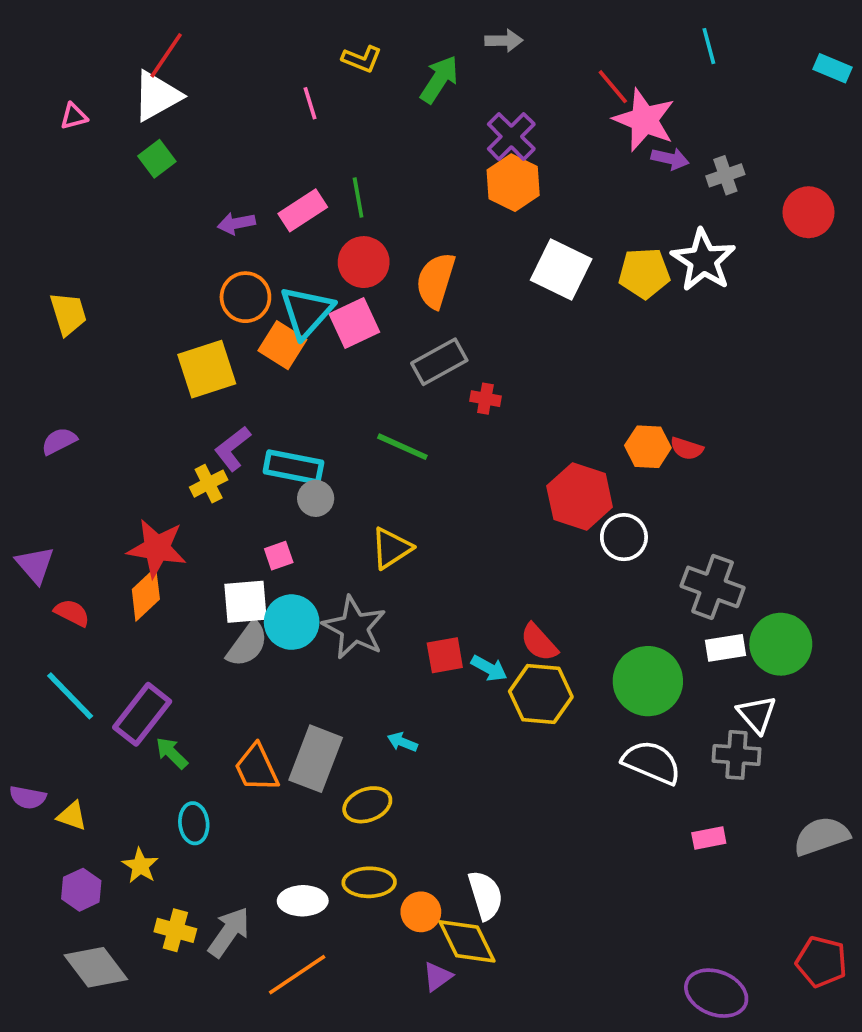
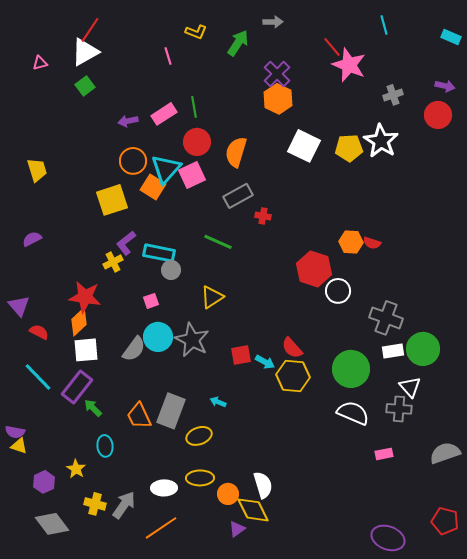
purple arrow: (670, 159) -> (445, 86), moved
white square: (245, 602) -> (86, 350), moved
yellow triangle: (72, 816) -> (19, 446), moved

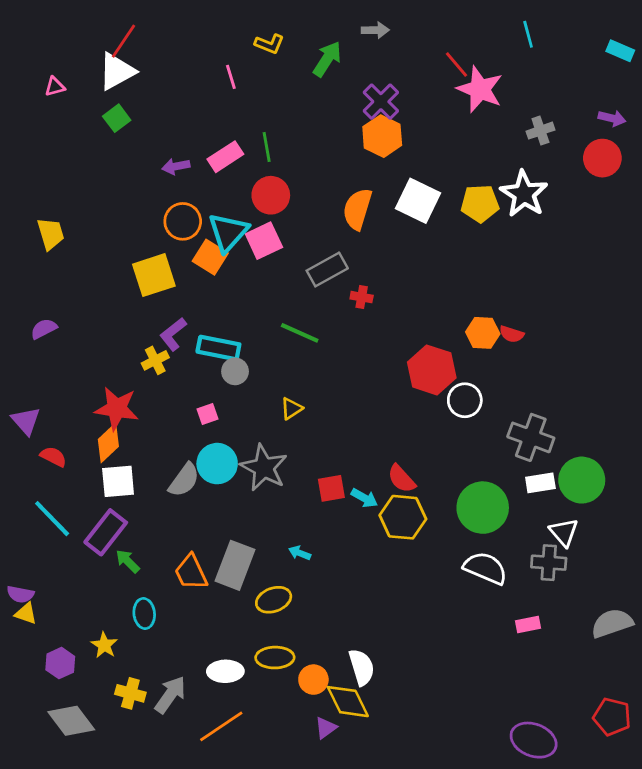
orange semicircle: (236, 152) -> (357, 209), moved
yellow triangle: (212, 297) -> (291, 408), size x0.7

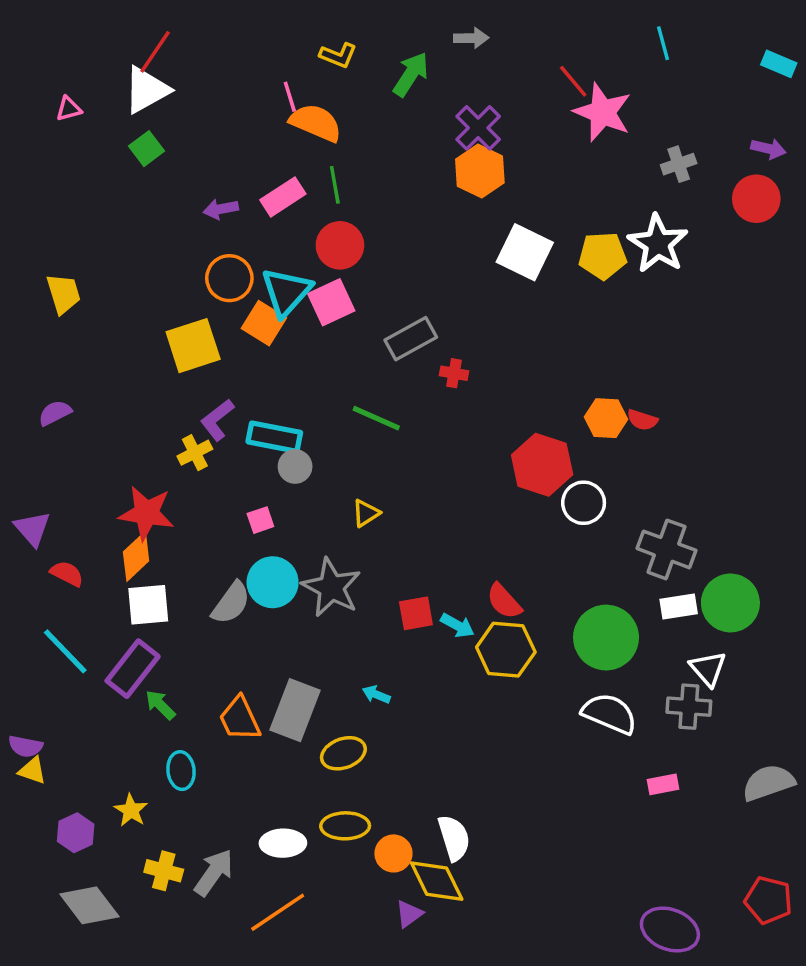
orange semicircle: (357, 209) -> (316, 123), moved, turned 96

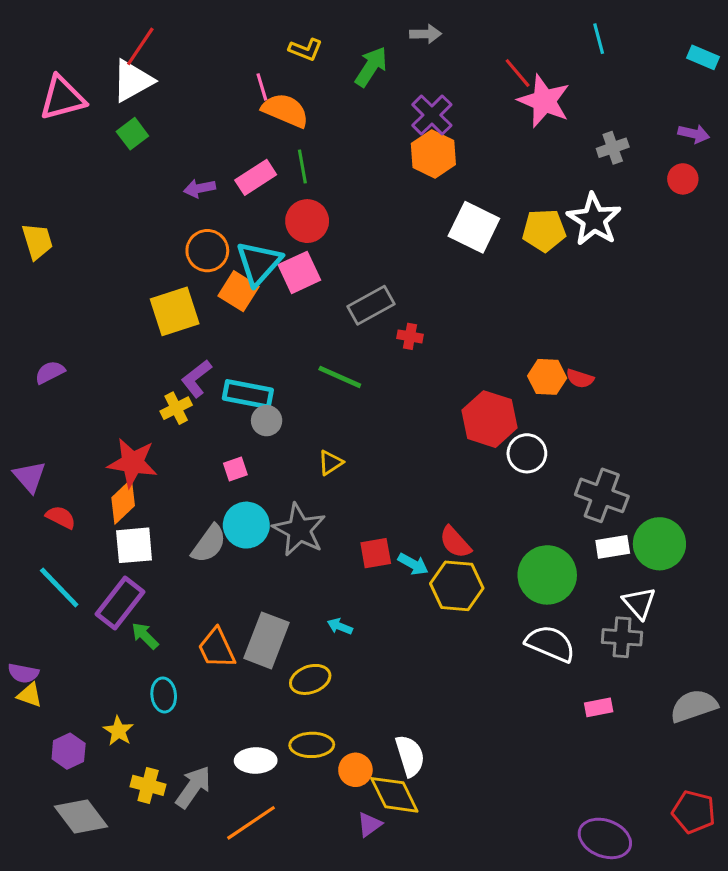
pink triangle: (69, 109) -> (62, 98), size x2.0
red circle: (756, 199) -> (683, 179), size x0.7
yellow trapezoid: (64, 294) -> (37, 241), moved

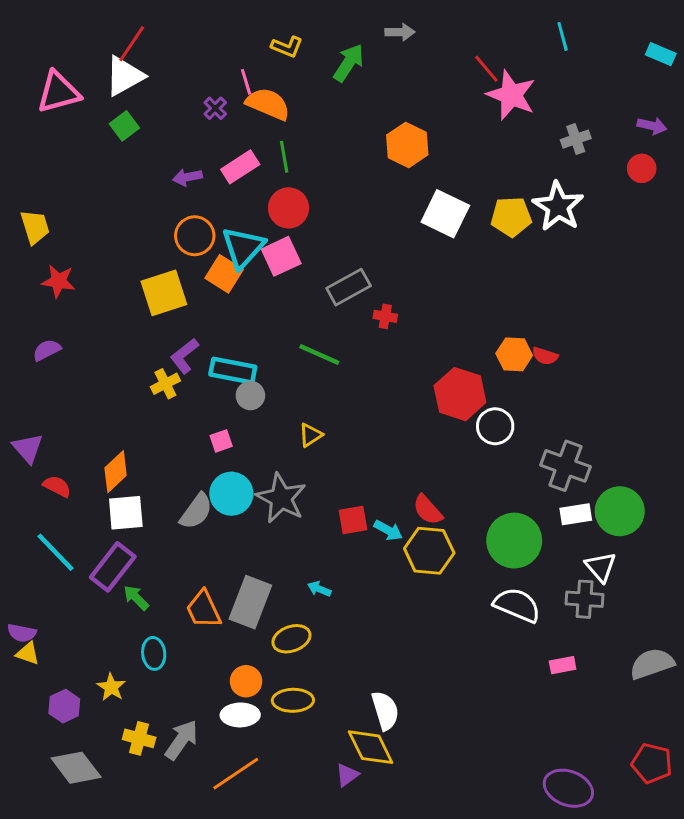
purple cross: (432, 115) -> (215, 108), moved, size x0.6
red star: (132, 463) -> (58, 281), moved, size x0.7
orange circle: (355, 770) -> (246, 681), moved

